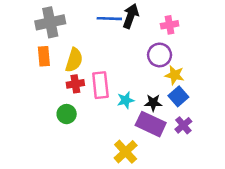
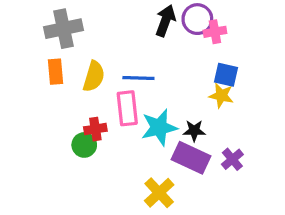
blue line: (109, 19) -> (138, 78), moved
purple circle: (160, 55) -> (197, 19), moved
red cross: (75, 84) -> (95, 129), moved
blue square: (178, 96) -> (226, 75), moved, turned -36
cyan star: (126, 100) -> (159, 127), size x1.6

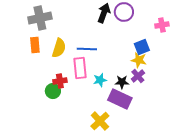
pink cross: (215, 32) -> (162, 25), moved
blue square: (226, 75) -> (142, 47), turned -35
cyan star: (159, 127) -> (100, 80), size x0.6
purple cross: (232, 159) -> (138, 76), moved

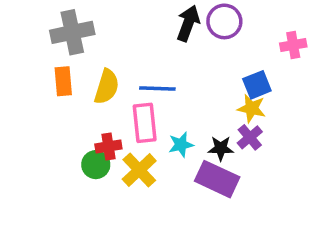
yellow cross: (100, 121) -> (139, 170), moved

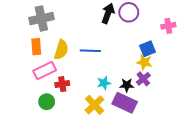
pink rectangle: (145, 123) -> (45, 71), moved, turned 70
green circle: (96, 165) -> (47, 102), moved
yellow cross: (139, 170) -> (94, 105), moved

